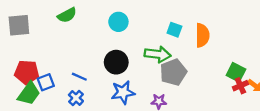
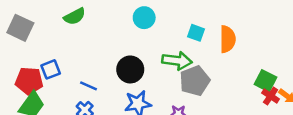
cyan circle: (118, 22) -> (144, 18), moved
gray square: (19, 25) -> (20, 28), turned 30
blue square: (46, 82) -> (51, 69), moved
red cross: (240, 86) -> (271, 96), turned -32

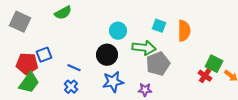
cyan circle: (144, 18) -> (118, 31), moved
red cross: (271, 96) -> (205, 76), moved

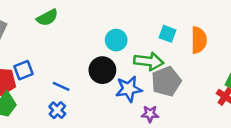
blue star: (113, 82) -> (129, 89), moved

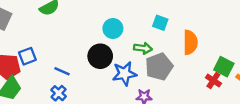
orange semicircle: (199, 40) -> (190, 42), moved
green arrow: (149, 61) -> (143, 48), size x0.7

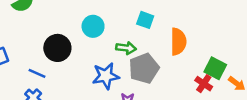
black circle: (100, 56) -> (57, 48), moved

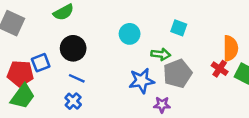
orange semicircle: (178, 42) -> (230, 48), moved
black circle: (57, 48) -> (73, 48), moved
red cross: (204, 84) -> (220, 69), moved

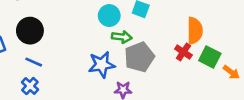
cyan circle: (130, 34) -> (109, 16), moved

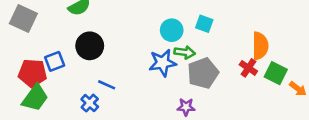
blue line: (34, 62) -> (107, 85), moved
blue star: (102, 65) -> (163, 63), moved

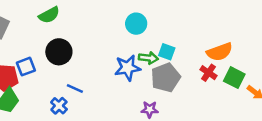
cyan square: (204, 24) -> (167, 52), moved
cyan circle: (172, 30) -> (136, 24), moved
orange semicircle: (260, 46) -> (220, 52), turned 70

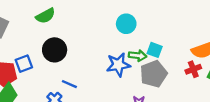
red cross: (209, 73) -> (193, 69), turned 35

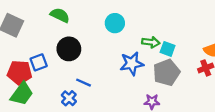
green semicircle: (45, 16) -> (60, 15), turned -126
cyan circle: (126, 24) -> (115, 23), moved
green arrow: (138, 56) -> (151, 42), moved

